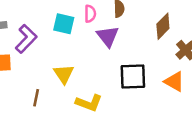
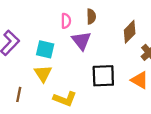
cyan square: (64, 24) -> (45, 49), moved

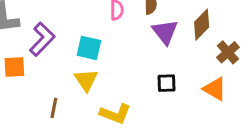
purple triangle: (81, 41) -> (165, 32), moved
black square: (103, 76) -> (167, 83), size x0.6

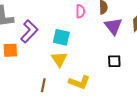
brown line: (54, 108) -> (43, 85), moved

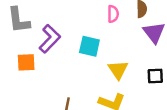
yellow triangle: (59, 59) -> (118, 70), moved

